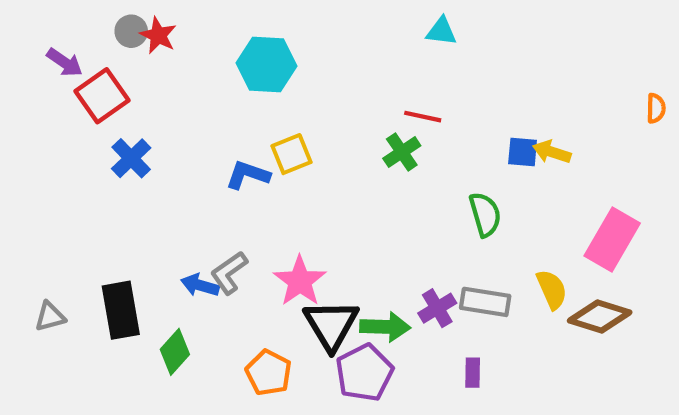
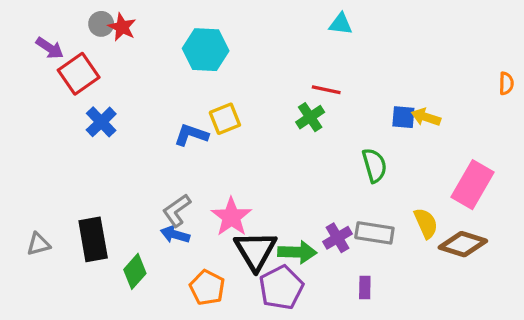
blue arrow: (200, 285) -> (175, 235), moved

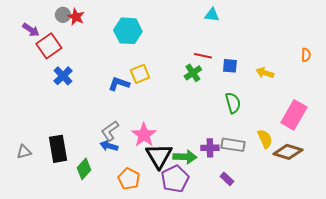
orange semicircle: (506, 83) -> (306, 55), moved
blue square: (403, 117) -> (230, 66), moved
purple cross: (337, 238) -> (210, 148), turned 30
purple rectangle: (365, 288) -> (227, 179), turned -48

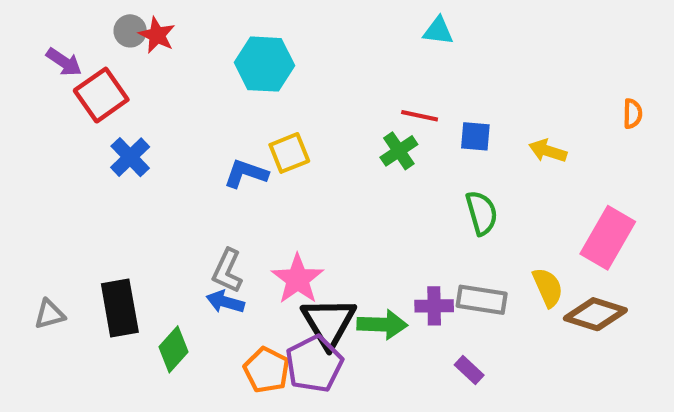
gray L-shape: (110, 131) -> (227, 271), turned -30
purple pentagon: (175, 179) -> (314, 364), moved

